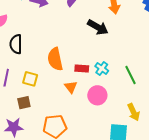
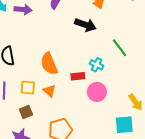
red rectangle: (82, 68) -> (78, 76), moved
green line: (130, 75) -> (120, 48), moved
orange triangle: (71, 87) -> (49, 91), moved

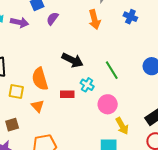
black arrow: (85, 25) -> (72, 60), moved
yellow square: (28, 88) -> (16, 92), moved
pink circle: (97, 92) -> (108, 104), moved

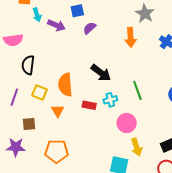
cyan cross: (87, 85) -> (110, 100), turned 32

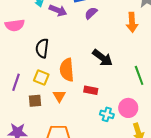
black semicircle: (28, 65) -> (42, 48), moved
cyan cross: (110, 100) -> (107, 114), moved, turned 32
brown square: (29, 124) -> (35, 101), moved

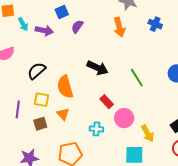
black semicircle: (42, 48) -> (37, 71), turned 54
red rectangle: (91, 90) -> (107, 102), moved, turned 48
pink circle: (128, 108) -> (124, 118), moved
cyan cross: (107, 114) -> (96, 129), moved

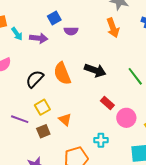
purple semicircle: (77, 26) -> (71, 31), turned -120
orange semicircle: (65, 87) -> (62, 73), moved
yellow square: (41, 100) -> (42, 107), turned -35
purple line: (18, 109) -> (20, 119), turned -72
cyan cross: (96, 129) -> (101, 140), moved

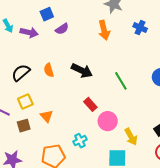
purple semicircle: (71, 31) -> (62, 29), turned -40
orange semicircle: (62, 73) -> (49, 70), size x0.6
cyan cross: (101, 140) -> (80, 141), turned -32

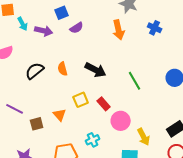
yellow square: (25, 102) -> (81, 100), moved

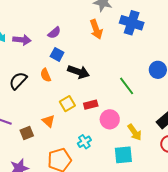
blue square: (62, 13) -> (57, 54), moved, turned -32
blue cross: (155, 28) -> (132, 23), size x1.6
green line: (135, 81) -> (127, 86), moved
red rectangle: (104, 104) -> (91, 105), turned -56

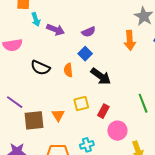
black semicircle: (18, 81) -> (40, 68), turned -126
red rectangle: (91, 105) -> (103, 111), turned -64
brown square: (27, 133) -> (34, 120), size x1.5

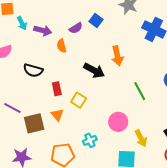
orange arrow: (130, 40) -> (117, 56), moved
blue square: (85, 54) -> (96, 20), moved
orange semicircle: (68, 70) -> (62, 46), moved
yellow square: (81, 104) -> (79, 100), turned -35
red rectangle: (103, 111) -> (57, 89), moved, turned -32

